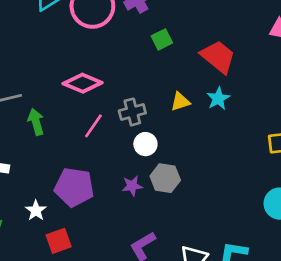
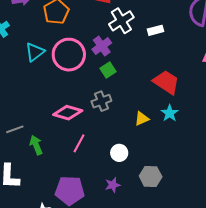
green square: (162, 39) -> (108, 70), moved
gray cross: (132, 112) -> (101, 101), moved
gray hexagon: (165, 178) -> (151, 176), moved

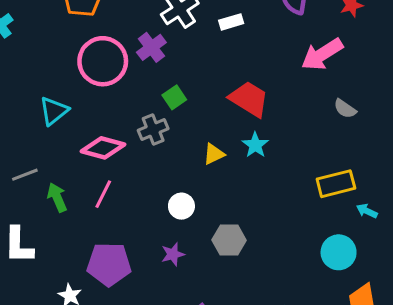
cyan triangle: (35, 52) -> (54, 111), moved
green square: (108, 70) -> (174, 97), moved
pink line: (79, 143) -> (103, 194), moved

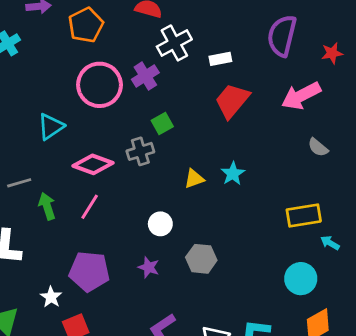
red trapezoid: (249, 99) -> (232, 101), moved, turned -87
purple star: (173, 254) -> (149, 267), turned 30

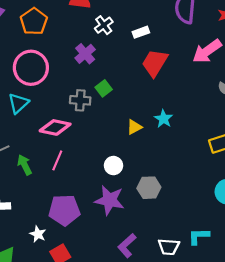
white cross: (174, 43) -> (104, 25), size x0.7
pink circle: (99, 85) -> (31, 68), moved
gray cross: (140, 151) -> (80, 100), moved, turned 30
purple star: (149, 267) -> (109, 200), size x1.8

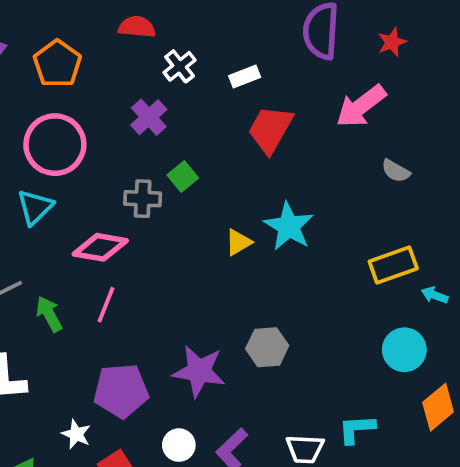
cyan star: (163, 119) -> (289, 226), size x1.5
white circle: (113, 166) -> (179, 445), moved

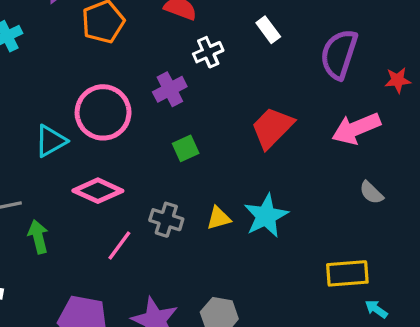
white rectangle: (245, 77) -> (268, 30), moved, turned 60
pink circle: (55, 145) -> (103, 112), moved
gray cross: (143, 199) -> (166, 220), moved
pink line: (106, 305) -> (119, 246), moved

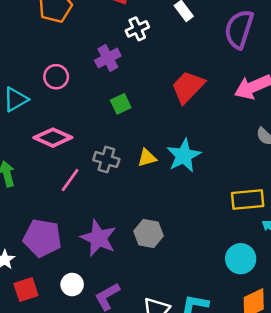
pink circle: (103, 112) -> (56, 77), size x0.6

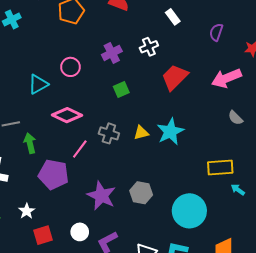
white cross: (137, 29) -> (149, 47), moved
purple semicircle: (239, 29) -> (216, 32), size x0.6
purple pentagon: (42, 238) -> (54, 174), moved
cyan circle: (241, 259) -> (189, 211), moved, size x1.4

